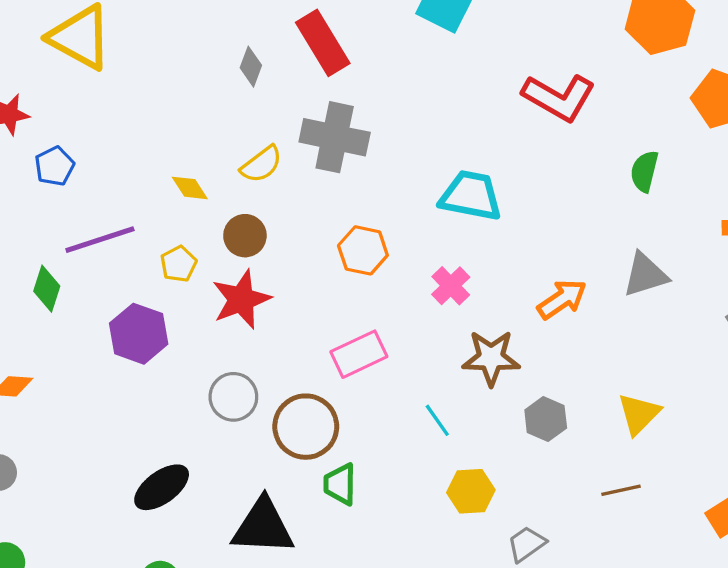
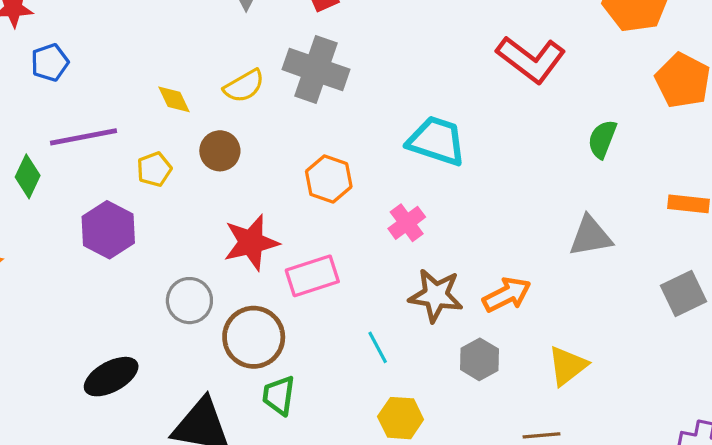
red star: (241, 299) -> (251, 242), moved
orange arrow: (562, 299) -> (507, 295), moved

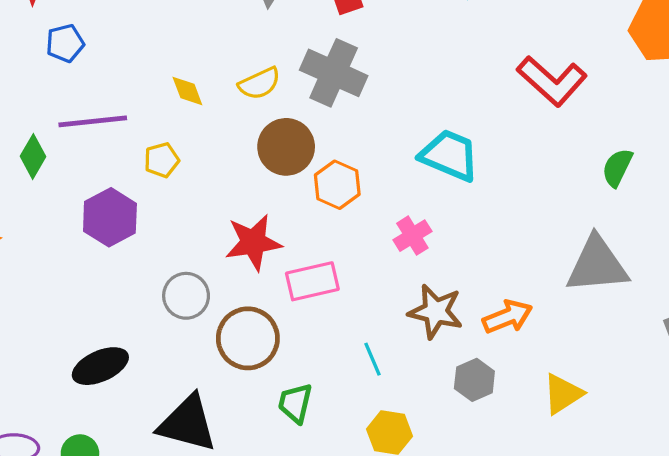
brown circle: (220, 151) -> (286, 147), moved, size x1.4
gray triangle: (590, 236) -> (597, 265), size x1.4
green trapezoid: (279, 395) -> (295, 403), moved

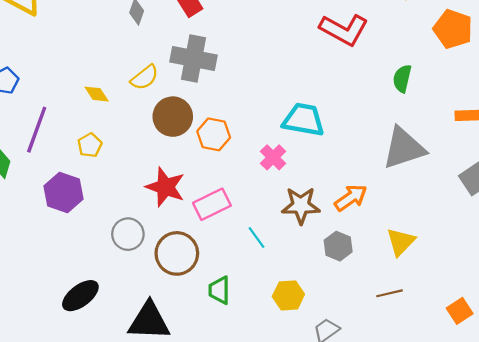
purple line: (93, 121) -> (37, 130), turned -51
cyan trapezoid: (450, 155) -> (303, 120), moved
red star: (253, 242) -> (165, 187), turned -30
cyan line: (372, 359) -> (256, 237), moved

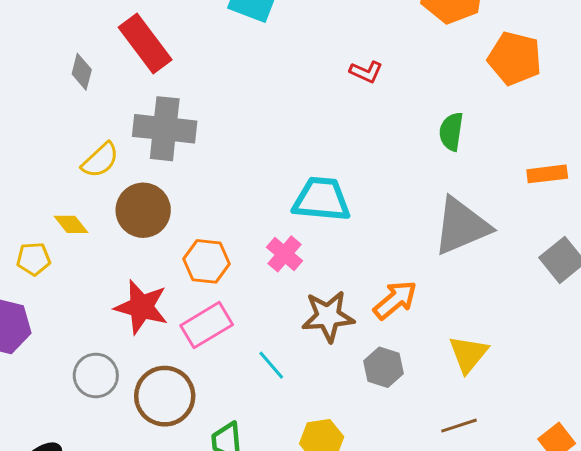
red L-shape: (344, 30) -> (366, 72), size x0.5
yellow diamond: (97, 94) -> (71, 224), moved
orange hexagon: (214, 134) -> (206, 261), moved
yellow pentagon: (90, 145) -> (33, 259), turned 30

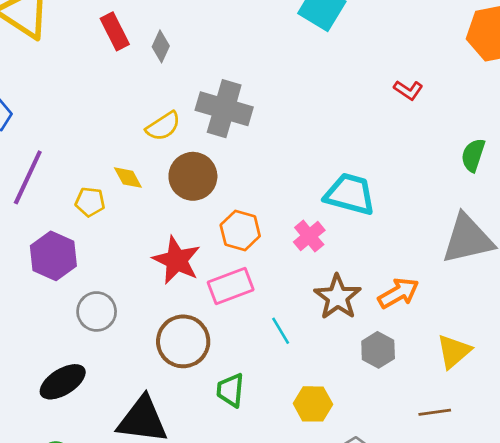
red rectangle: (145, 44) -> (115, 31), moved, size x0.7
brown star: (328, 316) -> (338, 297), turned 30
gray circle: (96, 376) -> (97, 311), moved

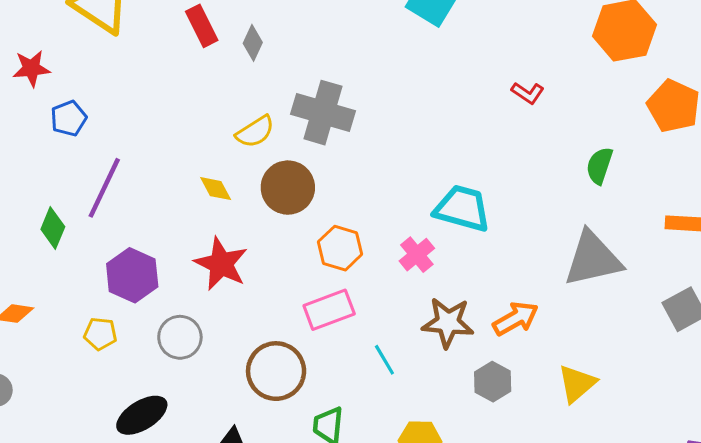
yellow pentagon: (90, 202) -> (100, 334), moved
red star: (177, 260) -> (221, 264), moved
brown star: (338, 297) -> (448, 323), turned -30

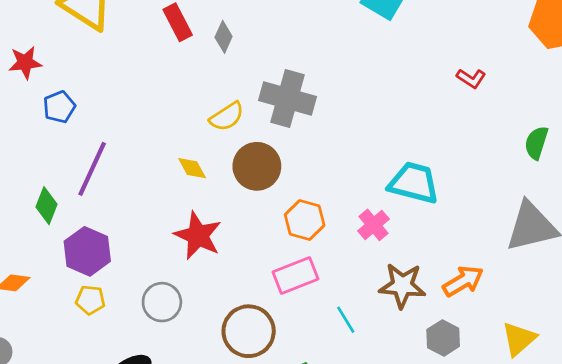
purple hexagon: (132, 275) -> (87, 251), moved

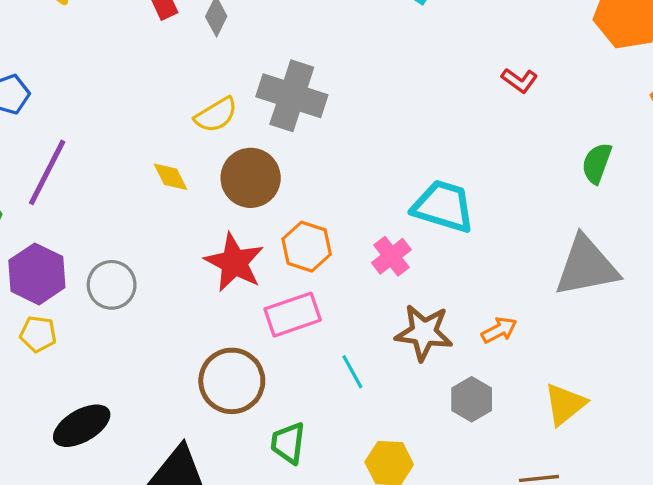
red star: (198, 236) -> (234, 262), moved
orange arrow: (463, 281) -> (499, 330), size x0.7
gray circle: (162, 302) -> (112, 285), moved

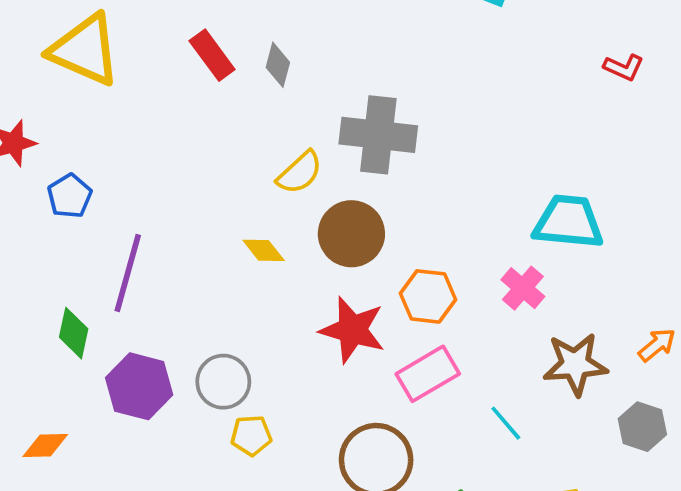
yellow pentagon: (38, 334) -> (251, 435), moved

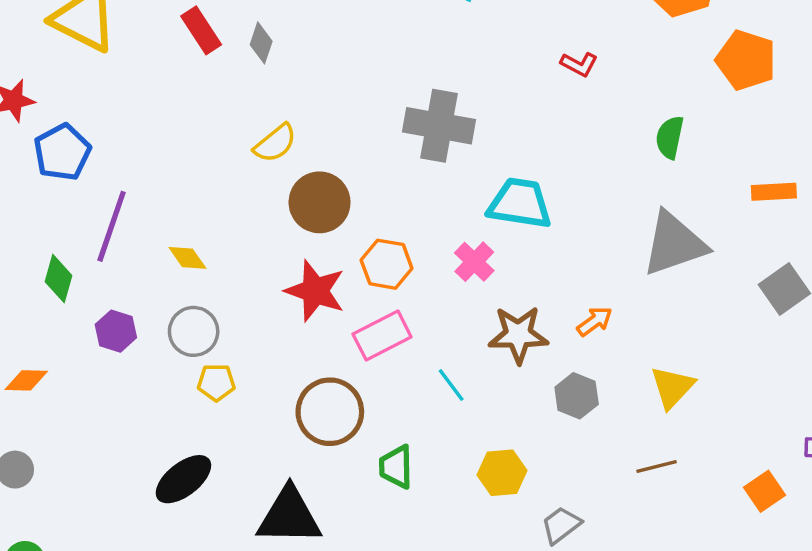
gray cross: (378, 135) -> (439, 126), moved
blue pentagon: (70, 196) -> (62, 152), size x1.4
yellow diamond: (264, 250) -> (187, 258), moved
purple hexagon: (139, 386) -> (116, 331), size x0.7

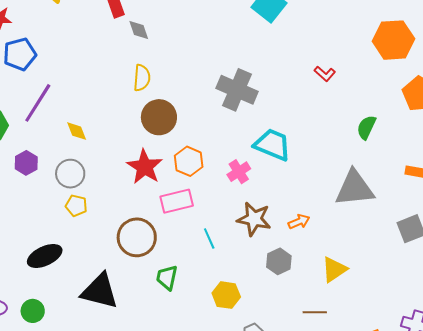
gray diamond: (261, 43) -> (139, 30), moved, turned -50
yellow semicircle: (275, 143) -> (142, 78), turned -60

